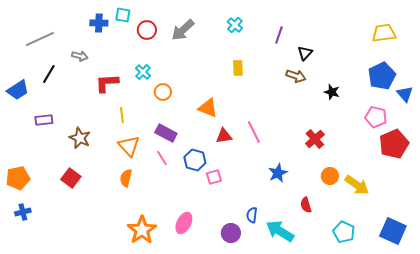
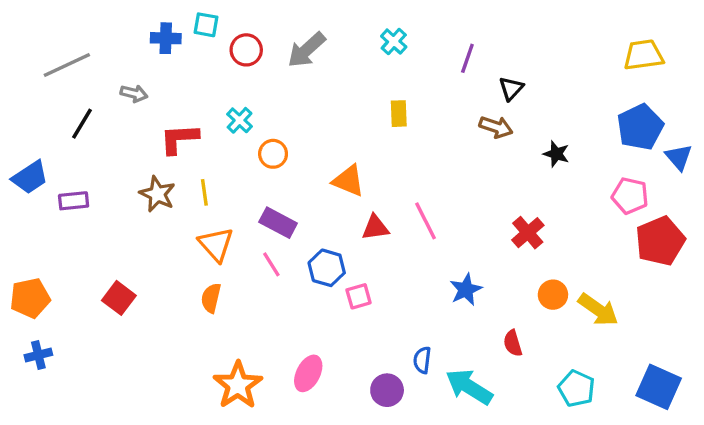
blue trapezoid: (18, 90) -> (30, 177), moved
brown star: (80, 138) -> (157, 194), moved

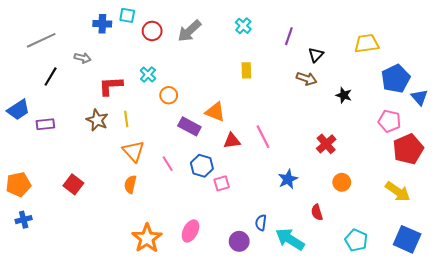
yellow trapezoid: (643, 55) -> (367, 43), moved
purple rectangle: (278, 223) -> (189, 126), moved
yellow arrow: (598, 310) -> (398, 192), moved

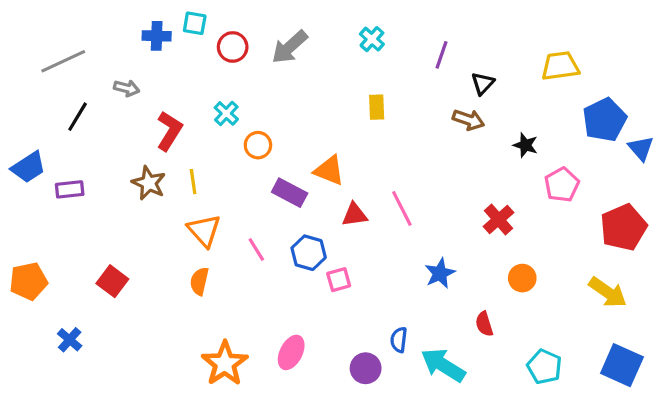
red L-shape: (111, 86) -> (169, 131), turned 125
pink pentagon: (389, 121) -> (562, 185), moved, turned 30
blue cross: (24, 220) -> (70, 340), moved, turned -35

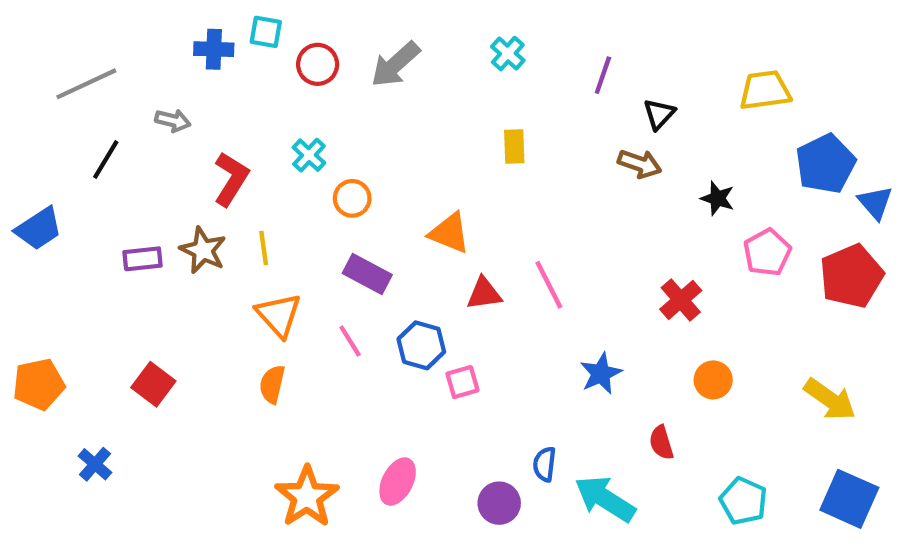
purple rectangle: (70, 189) -> (143, 259), moved
purple rectangle: (290, 193) -> (367, 274), moved
red pentagon: (624, 227) -> (851, 276), moved

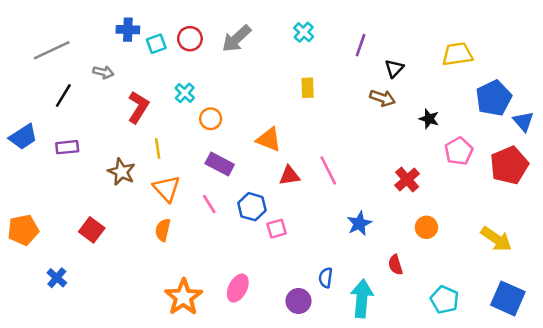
cyan square: (266, 32) -> (156, 44), moved, turned -30
brown star: (203, 250) -> (121, 172), moved
purple rectangle: (143, 259) -> (67, 147), moved
cyan arrow: (605, 499) -> (362, 298), turned 63

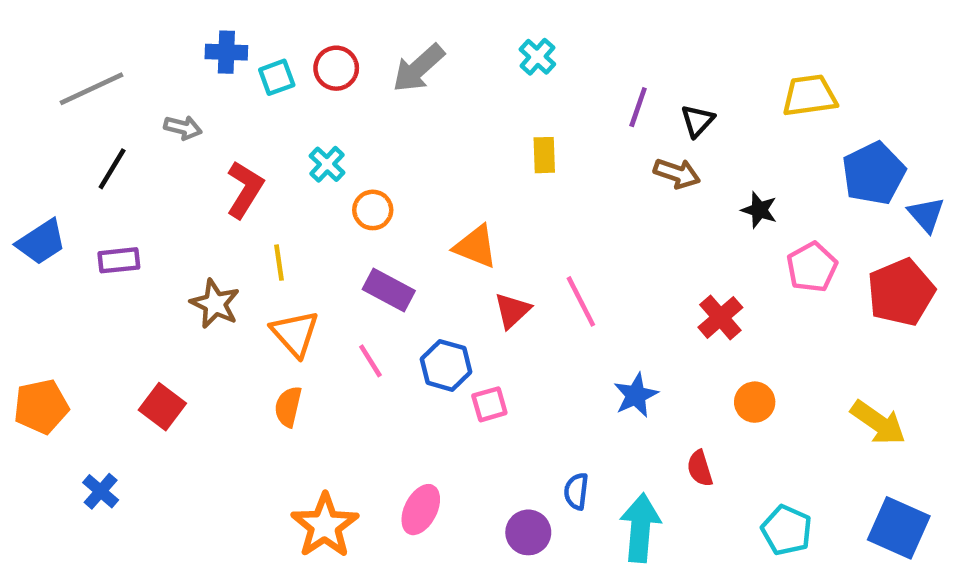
purple line: (361, 45) -> (638, 107), moved
red triangle: (289, 176) -> (512, 311), turned -35

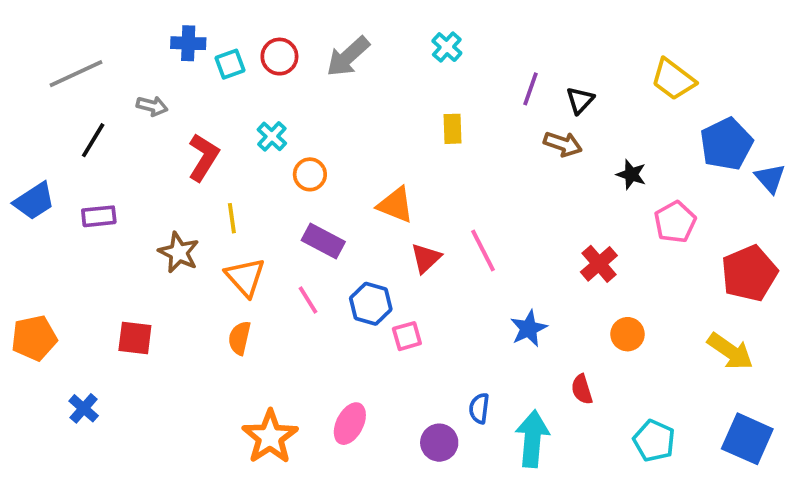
yellow trapezoid: (810, 96) -> (673, 79), turned -135
red pentagon: (901, 292) -> (749, 273), moved
red square: (162, 407) -> (135, 338), turned -30

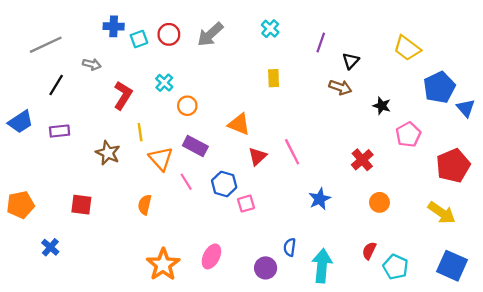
purple line: (531, 89) -> (321, 42), moved
orange triangle: (245, 277) -> (161, 159), moved
red semicircle: (582, 389) -> (369, 251), moved, turned 42

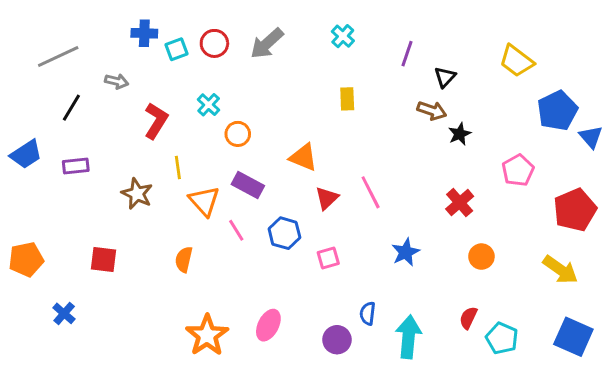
black star: (382, 106) -> (460, 134), moved, turned 30
pink square: (246, 204) -> (328, 258), moved

